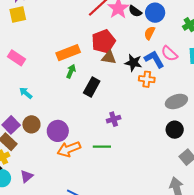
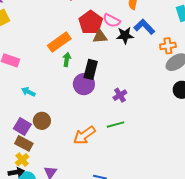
pink semicircle: (169, 54) -> (112, 21), moved
orange cross: (147, 79) -> (168, 46), moved
purple circle: (58, 131) -> (84, 84), moved

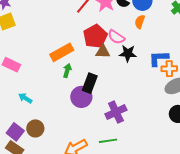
blue L-shape: (144, 27) -> (159, 58), moved, turned -55
purple cross: (120, 95) -> (116, 112), size x1.5

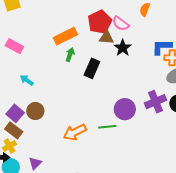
black star: (128, 53) -> (123, 48), moved, turned 30
purple circle: (81, 97) -> (125, 109), moved
purple cross: (116, 112) -> (155, 102), moved

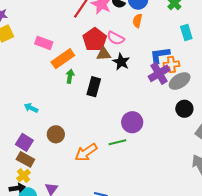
pink rectangle: (14, 46) -> (44, 43), moved
purple cross: (155, 102) -> (159, 73), moved
brown circle: (35, 111) -> (56, 134), moved

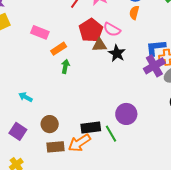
orange rectangle: (63, 59) -> (59, 49), size x0.7
black rectangle: (94, 87) -> (91, 127), moved, turned 66
green line: (117, 142) -> (111, 134), turned 72
brown rectangle: (25, 159) -> (56, 147), moved, turned -36

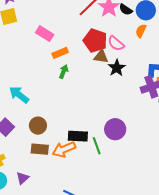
red pentagon: (91, 30) -> (95, 41), turned -30
cyan arrow: (26, 97) -> (19, 95), size x1.5

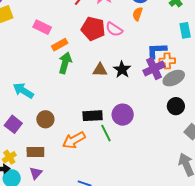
brown triangle: (101, 57) -> (100, 70), moved
black star: (117, 68) -> (122, 70), moved
green arrow: (64, 72) -> (65, 63), size x1.5
black rectangle: (78, 136) -> (93, 116), moved
brown rectangle: (40, 149) -> (35, 152), moved

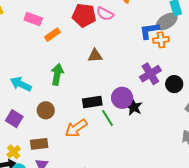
green arrow: (65, 63) -> (57, 74), moved
purple cross: (154, 68) -> (150, 74), moved
black star: (122, 70) -> (134, 107), moved
gray ellipse: (174, 78) -> (167, 21), moved

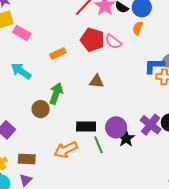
pink rectangle: (33, 19) -> (22, 33), moved
purple cross: (150, 74) -> (151, 125), moved, turned -30
cyan arrow: (21, 84) -> (21, 71), moved
brown circle: (46, 110) -> (41, 109), moved

